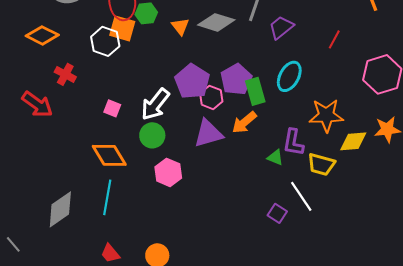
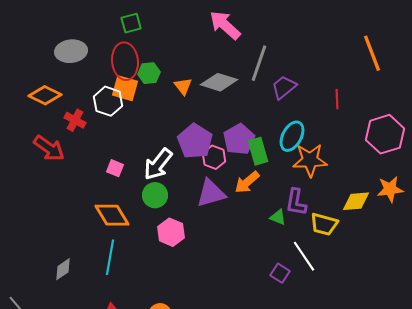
red line: (334, 39) -> (337, 99), turned -30
red cross: (65, 74) -> (75, 120), moved
red arrow: (37, 104) -> (49, 148), moved
orange star: (326, 115) -> (310, 160), moved
gray diamond: (60, 209) -> (63, 269), size x0.6

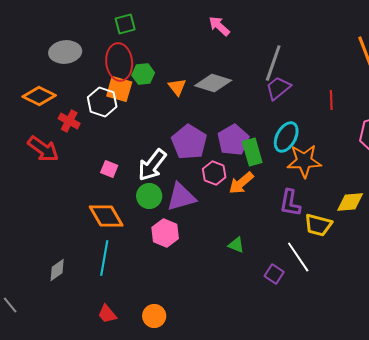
pink arrow: (225, 25) -> (219, 26), size x0.7
gray line: (259, 63) -> (273, 63), moved
pink hexagon: (214, 157) -> (214, 173), moved
purple triangle: (211, 193) -> (181, 197), moved
green triangle: (278, 217) -> (236, 245), moved

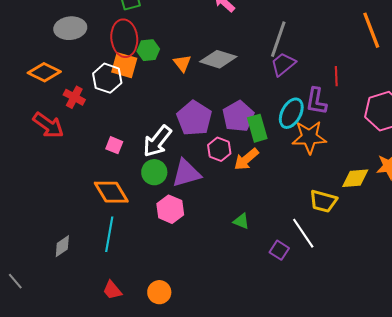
purple L-shape: (290, 203) -> (316, 101), moved

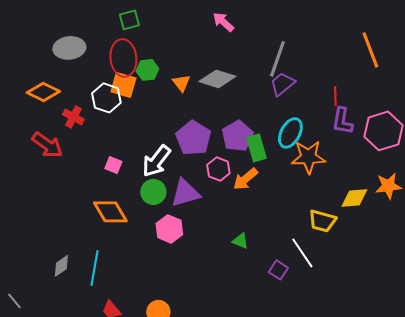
purple L-shape: (316, 101) -> (342, 121), moved
cyan line: (109, 234) -> (94, 268), moved

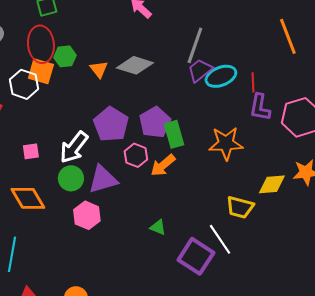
cyan ellipse: (290, 133) -> (221, 76), moved, turned 40
pink square: (113, 165) -> (31, 151), turned -30
purple square: (278, 270) -> (196, 256), size x1.8

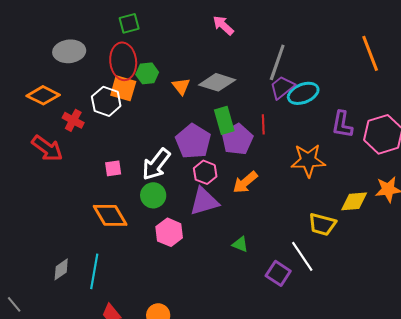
red line: (253, 82) -> (263, 124), moved
green rectangle: (174, 134) -> (224, 120), moved
pink hexagon: (136, 155) -> (205, 172), moved
purple triangle: (103, 179) -> (204, 201), moved
purple square: (196, 256) -> (278, 273), size x0.7

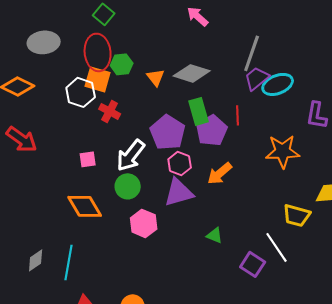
green square: (129, 23) -> (104, 14), turned -35
red cross: (73, 120) -> (110, 111), moved

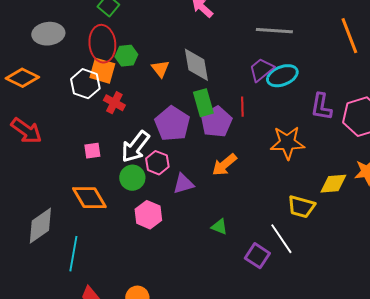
gray line: (252, 53) -> (274, 31), moved, turned 75
gray diamond: (192, 73) -> (196, 65), turned 63
pink hexagon: (180, 163) -> (157, 163), moved
purple triangle: (179, 192) -> (183, 184), size x0.7
gray diamond: (36, 260) -> (40, 226), moved, size x1.6

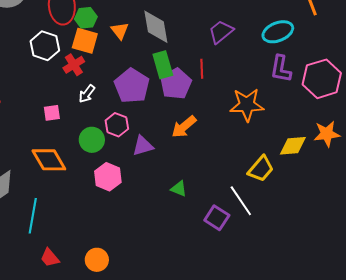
orange square: (102, 71) -> (85, 41), moved
cyan ellipse: (282, 76) -> (278, 32), moved
red cross: (114, 103) -> (74, 65), turned 30
white arrow: (135, 147) -> (87, 94), moved, size x0.6
yellow trapezoid: (301, 207) -> (261, 169), turned -64

